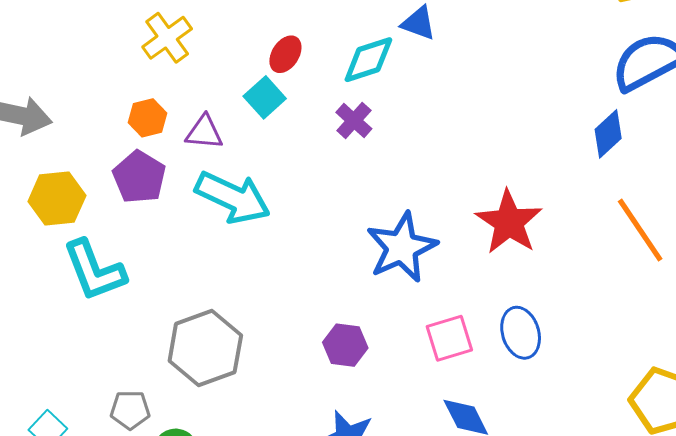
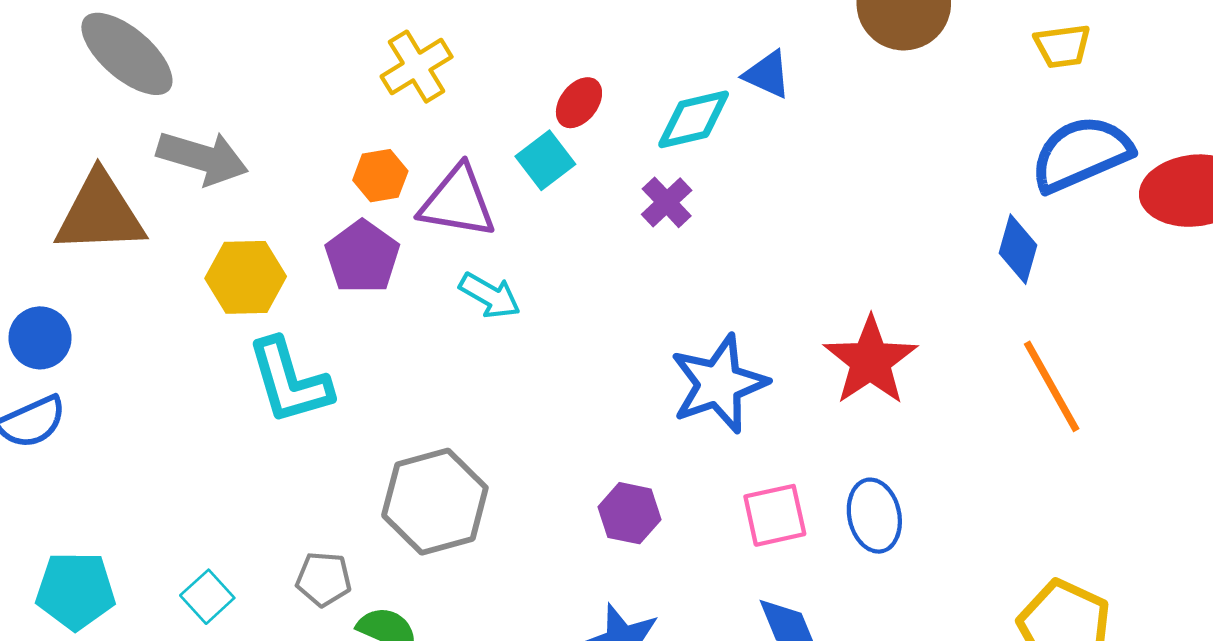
purple triangle: (204, 132) -> (458, 202), size x1.5
blue diamond: (608, 134) -> (1018, 249), turned -36
cyan arrow: (233, 197) -> (490, 296), size x0.6

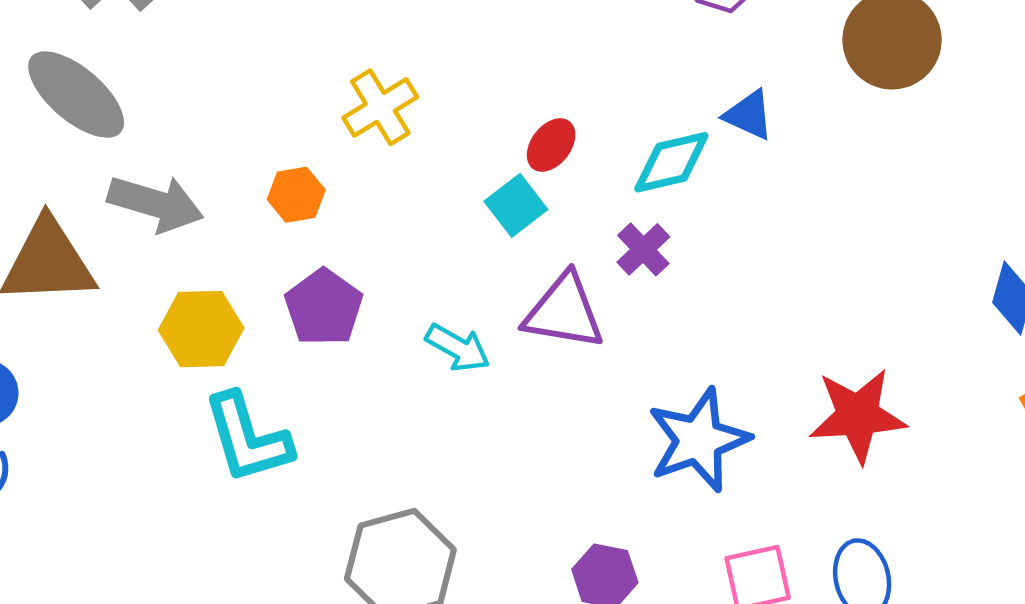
orange hexagon: (380, 176) -> (296, 195), moved
purple triangle: (458, 202) -> (564, 312), moved
red star: (870, 361) -> (858, 416), turned 30

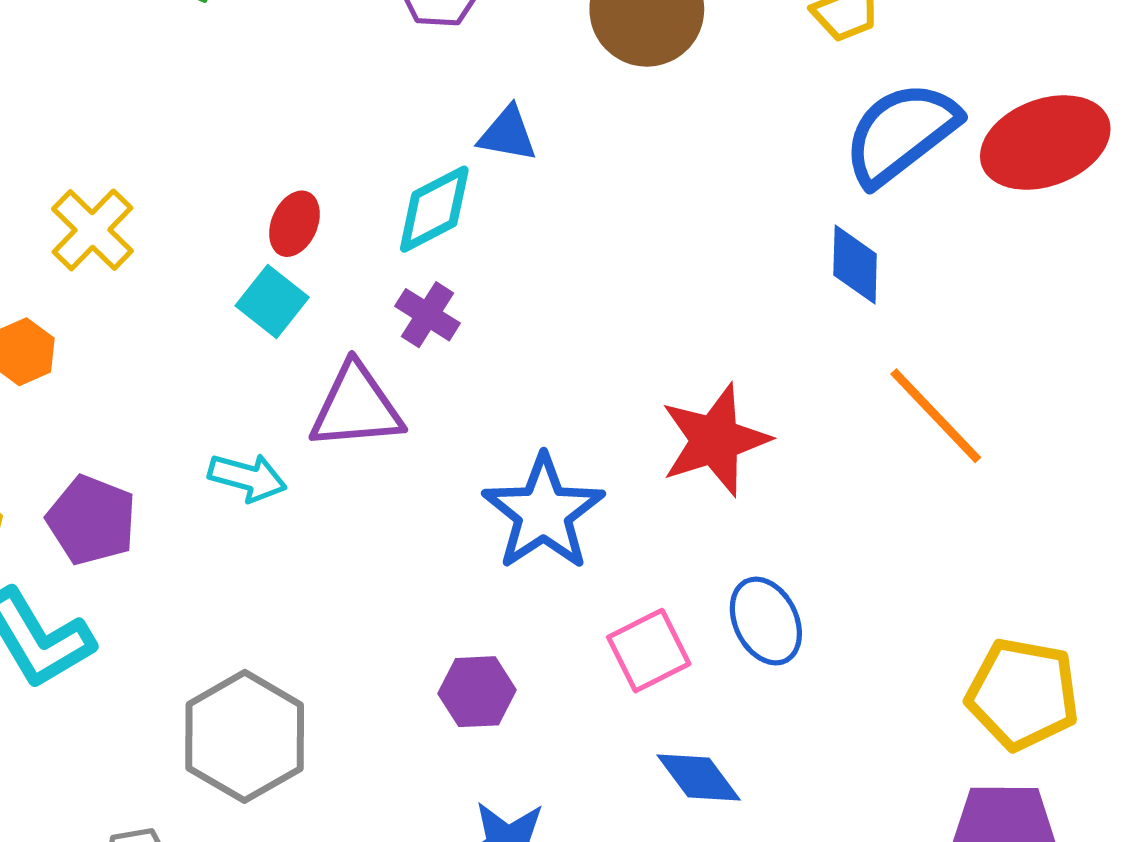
purple pentagon: (324, 307) -> (92, 520), moved

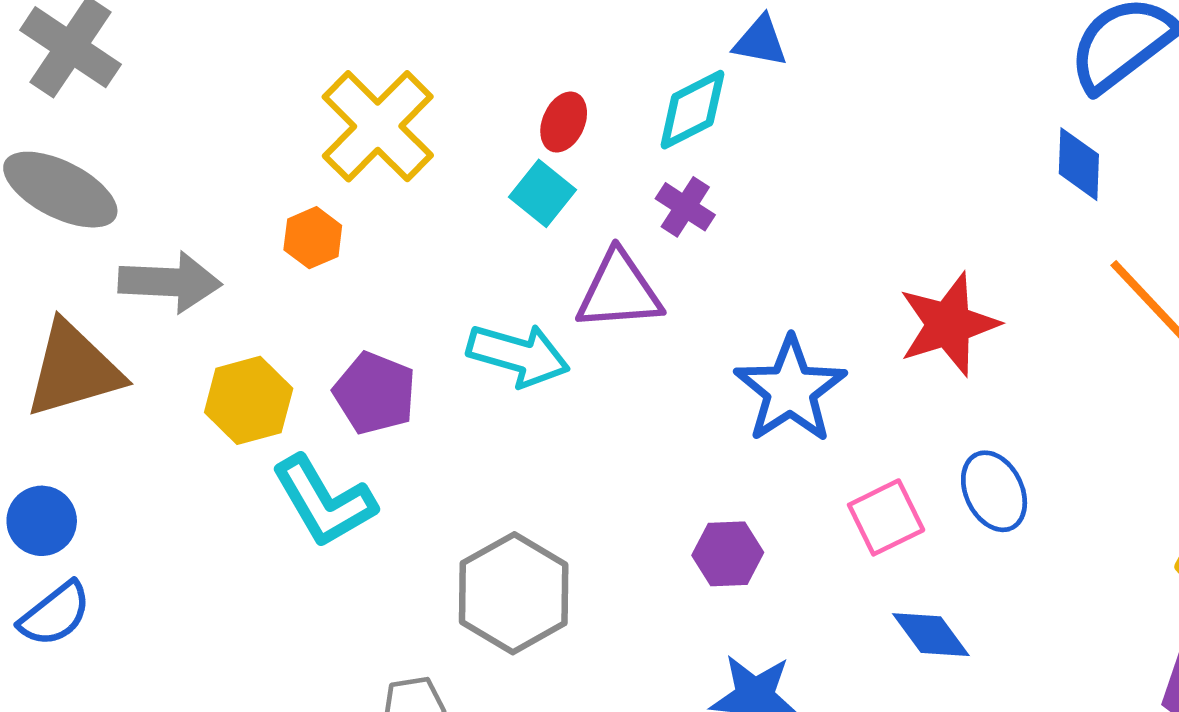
yellow cross: (92, 230) -> (378, 126), size x1.5
cyan arrow: (247, 477) -> (518, 355), size x1.4

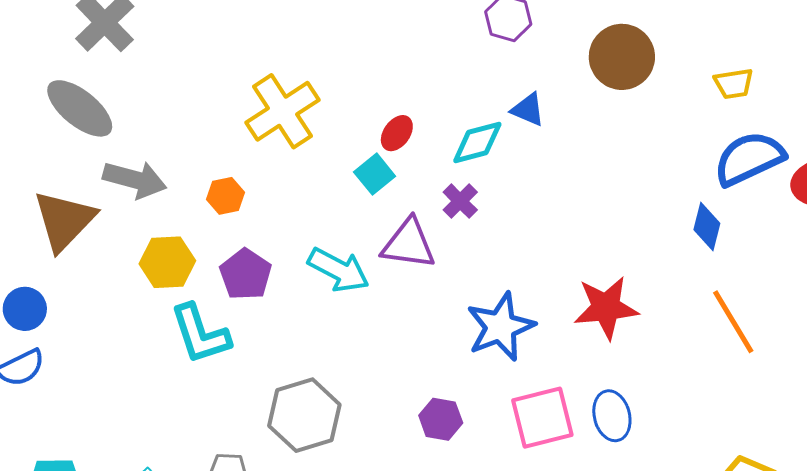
orange hexagon: (313, 238) -> (226, 196), moved
brown triangle: (73, 370) -> (64, 220), turned -42
pink square: (886, 517) -> (542, 418), size x1.4

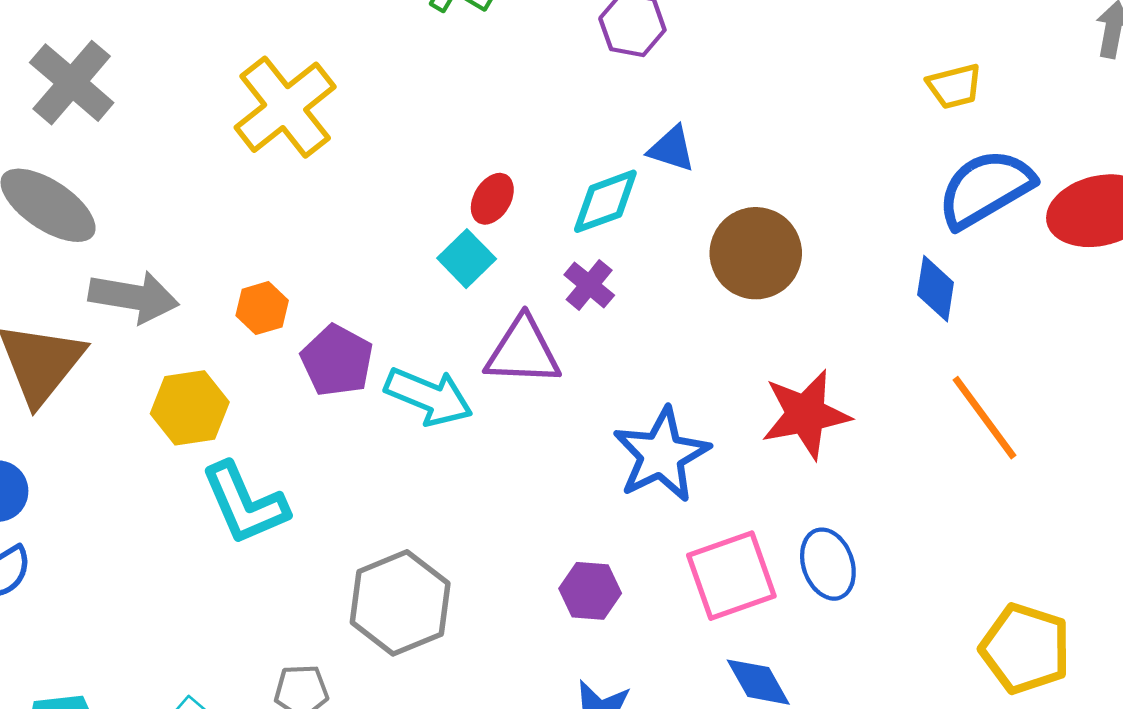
brown circle: (622, 57) -> (756, 253), moved
yellow cross: (282, 111) -> (285, 107), moved
purple pentagon: (246, 274) -> (337, 361), moved

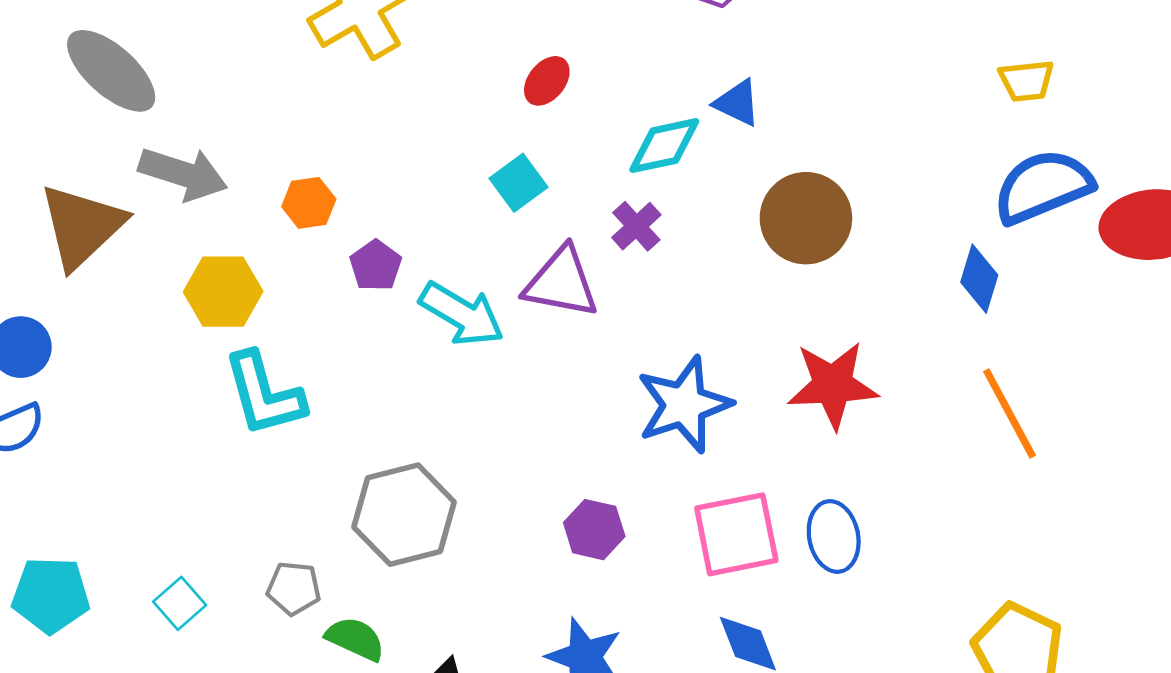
red ellipse: (492, 199) -> (547, 81), moved
purple pentagon: (337, 361) -> (376, 266), size x0.7

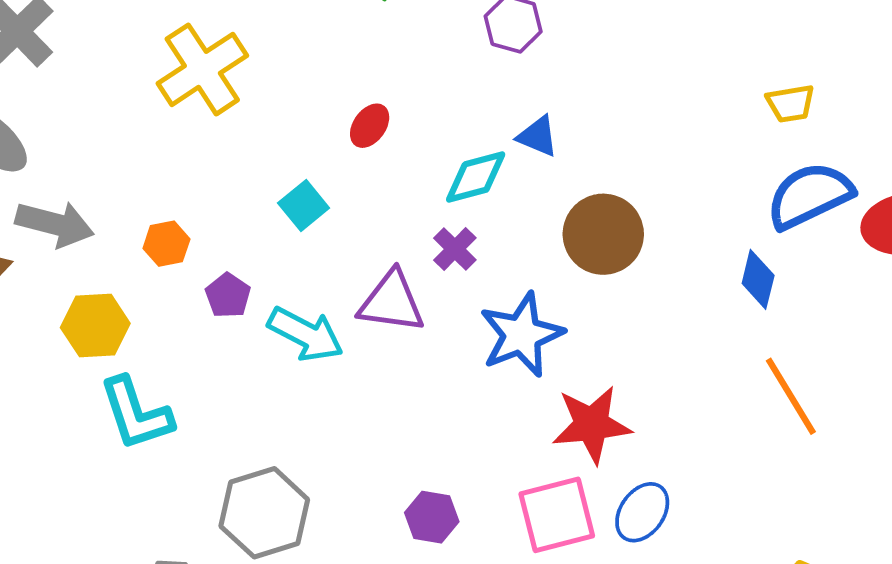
cyan square: (519, 183) -> (304, 206), moved
red star: (833, 385) -> (592, 424), moved
blue star: (684, 405) -> (522, 335), moved
blue ellipse: (834, 537) -> (642, 512), turned 50

